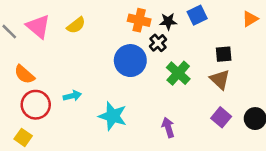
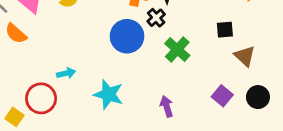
orange semicircle: (24, 74) -> (16, 34), moved
brown triangle: (220, 79) -> (245, 56), moved
red circle: (36, 105) -> (41, 98), moved

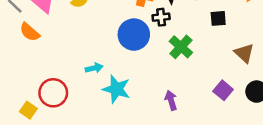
black cross: (156, 18) -> (161, 17), turned 35
black square: (225, 30) -> (218, 18), moved
cyan arrow: (66, 73) -> (94, 68), moved

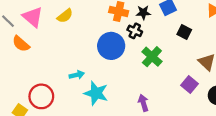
black cross: (161, 17) -> (135, 31), turned 32
black square: (218, 18) -> (184, 32), turned 32
purple square: (223, 90) -> (190, 85), moved

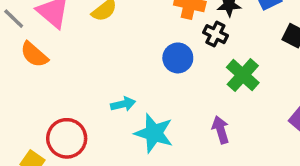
blue circle: (111, 46) -> (178, 58), size x0.7
purple arrow: (143, 103) -> (221, 130), moved

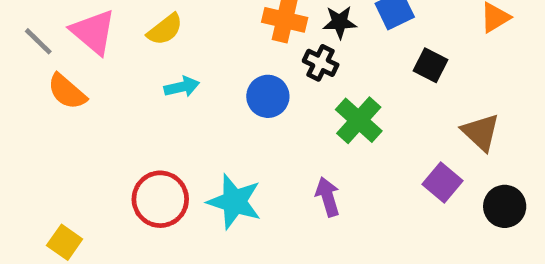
cyan arrow: (123, 104) -> (182, 87), moved
red circle: (67, 138) -> (160, 199), moved

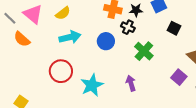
cyan arrow: (182, 87) -> (70, 37), size x1.5
red circle: (160, 199) -> (61, 71), moved
cyan star: (234, 202) -> (92, 85), turned 30

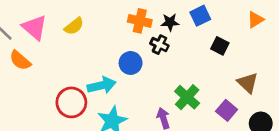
cyan arrow: (70, 37) -> (102, 85), moved
green cross: (144, 51) -> (187, 97), moved

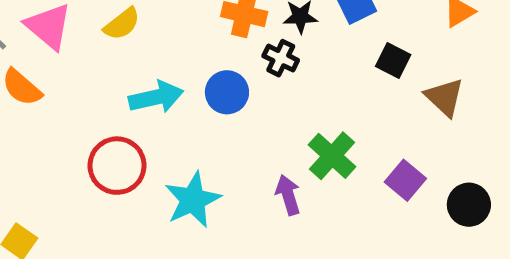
brown triangle: (248, 83) -> (444, 97), moved
cyan arrow: (102, 85) -> (156, 97), moved

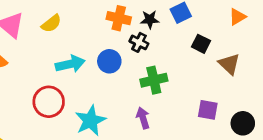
green cross: (332, 156) -> (154, 80), moved, turned 35
purple square: (405, 180) -> (208, 110), turned -30

